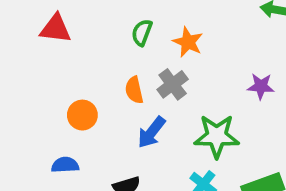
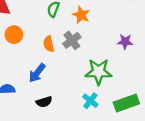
orange circle: (82, 115) -> (14, 35), moved
blue arrow: (151, 132) -> (37, 73), moved

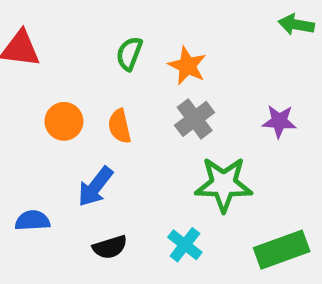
orange circle: (14, 35) -> (64, 121), moved
gray cross: (72, 40) -> (195, 119), moved
cyan cross: (90, 101) -> (185, 245), moved

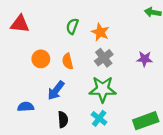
green star: (224, 184) -> (103, 89), moved
black semicircle: (110, 247) -> (63, 120), turned -77

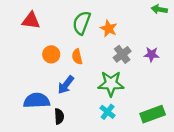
green semicircle: (72, 26) -> (82, 23), size x1.5
gray cross: (104, 58) -> (122, 54), moved
blue semicircle: (26, 107) -> (37, 101), size x1.6
black semicircle: (63, 120) -> (59, 116), moved

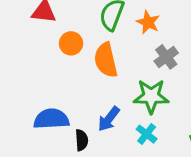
orange circle: (51, 54) -> (71, 43), moved
orange semicircle: (77, 57) -> (106, 60), size x1.6
blue arrow: (66, 85) -> (109, 119), moved

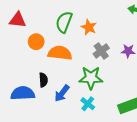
orange semicircle: (106, 60) -> (60, 53), turned 110
black semicircle: (82, 140) -> (43, 80), moved

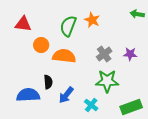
orange star: (89, 27) -> (92, 20), moved
green star: (91, 78) -> (107, 81), moved

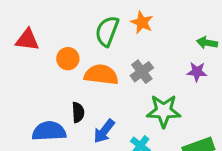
green arrow: (137, 14) -> (207, 43), moved
red triangle: (23, 24) -> (27, 40), moved
gray cross: (104, 54) -> (142, 72), moved

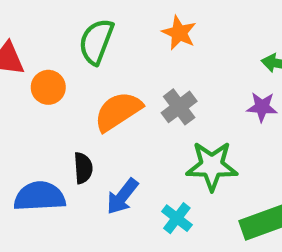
green semicircle: (107, 31) -> (96, 42), moved
orange circle: (68, 59) -> (48, 87), moved
orange semicircle: (101, 75) -> (118, 111), turned -40

